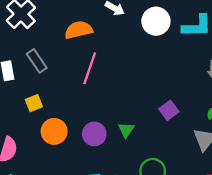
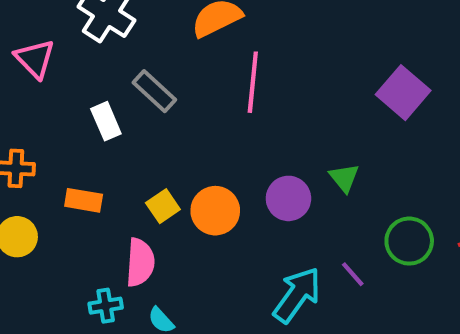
yellow square: (34, 103) -> (163, 206), moved
purple square: (169, 110) -> (403, 93), moved, size x1.4

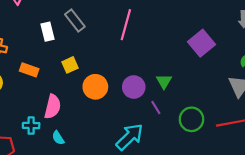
yellow square: (163, 206) -> (70, 65), moved
purple line: (353, 274) -> (156, 108), moved

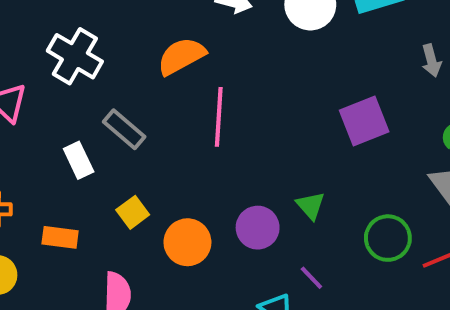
purple square: (201, 43) -> (364, 121), turned 30
purple line: (156, 108) -> (311, 278), moved
green circle: (191, 119) -> (388, 238), moved

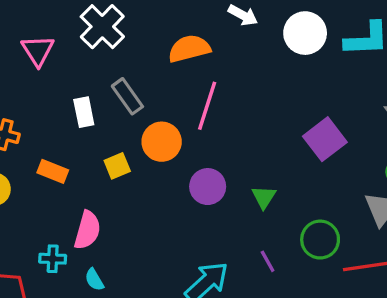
purple square: (364, 121) -> (325, 139), turned -30
purple circle: (258, 228) -> (208, 187), moved
orange circle: (187, 242) -> (162, 142), moved
purple line: (311, 278) -> (268, 261), moved

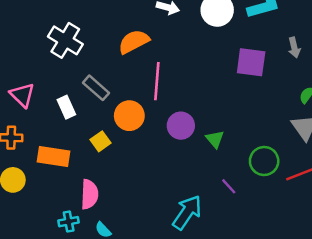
pink triangle: (38, 51) -> (22, 95), moved
purple square: (325, 139) -> (251, 62), moved, turned -32
orange rectangle: (53, 171) -> (54, 157), size x1.4
purple circle: (208, 187) -> (181, 126), moved

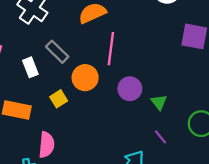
purple line: (229, 186) -> (161, 137), moved

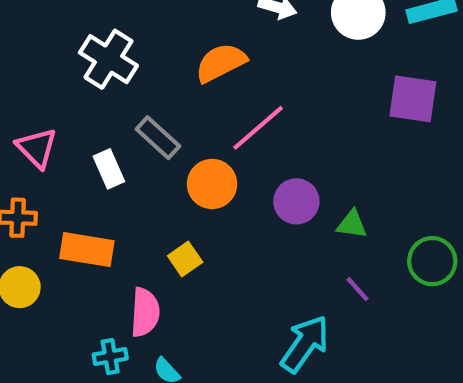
pink line: (111, 49) -> (258, 128), turned 44
yellow square: (59, 99) -> (185, 259), moved
green triangle: (159, 102) -> (352, 224), turned -42

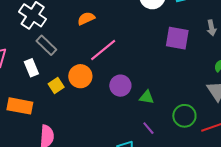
orange semicircle: (221, 63) -> (86, 18), size x0.7
gray rectangle: (158, 138) -> (46, 45), moved
yellow square: (185, 259) -> (56, 86), moved

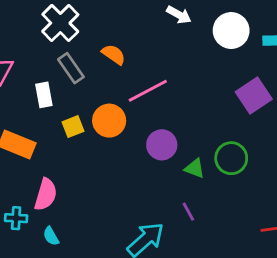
orange semicircle: (86, 18) -> (114, 54), moved, turned 48
purple square: (177, 38) -> (254, 95), turned 35
green circle: (184, 116) -> (231, 158), moved

